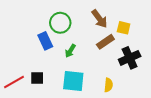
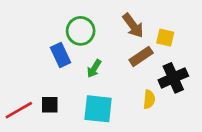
yellow semicircle: (108, 85) -> (149, 99), moved

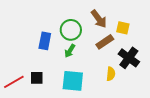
green circle: (81, 31) -> (71, 30), moved
blue rectangle: (60, 55) -> (45, 41), turned 36
black cross: (173, 78) -> (129, 58), turned -30

